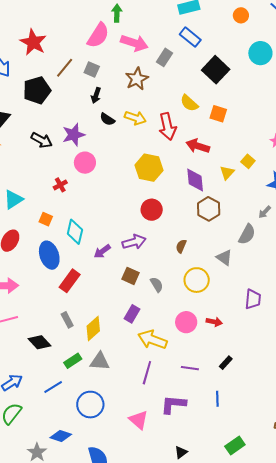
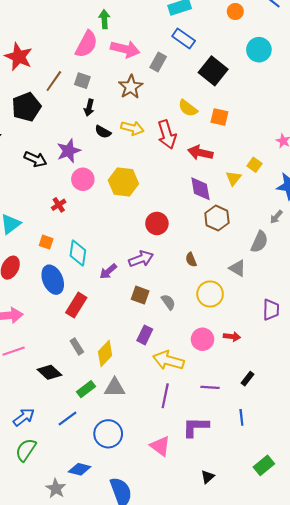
yellow hexagon: (149, 168) -> (123, 182), moved
brown semicircle: (181, 246) -> (191, 260), turned -40

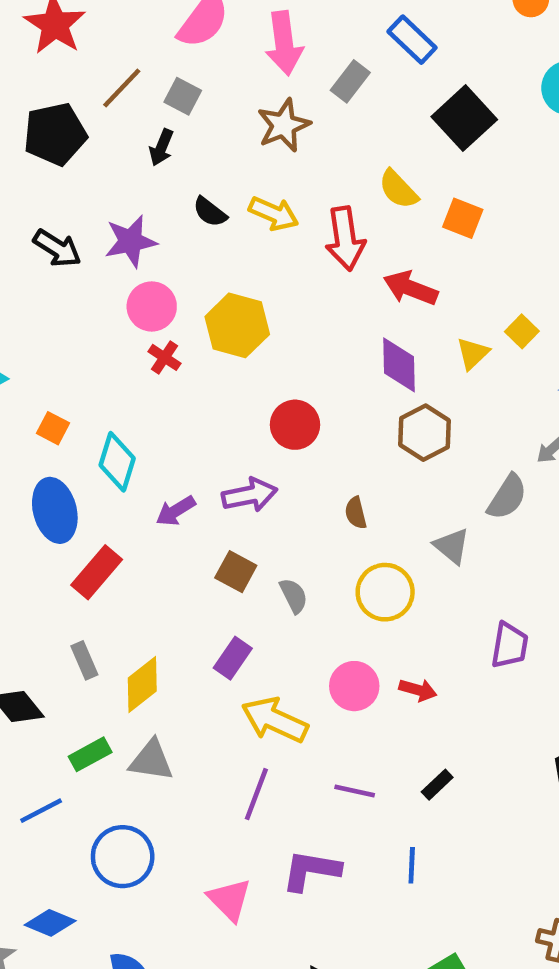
pink arrow: (125, 49) -> (284, 43), turned 60
black arrow: (89, 108) -> (161, 147), moved
red cross: (59, 205) -> (165, 357), moved, turned -32

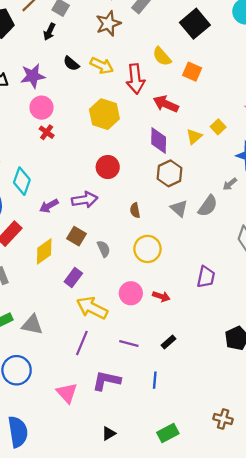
yellow hexagon: (237, 325) -> (104, 114), moved
gray triangle: (452, 546) -> (179, 208), moved
yellow diamond: (142, 684) -> (44, 251), moved

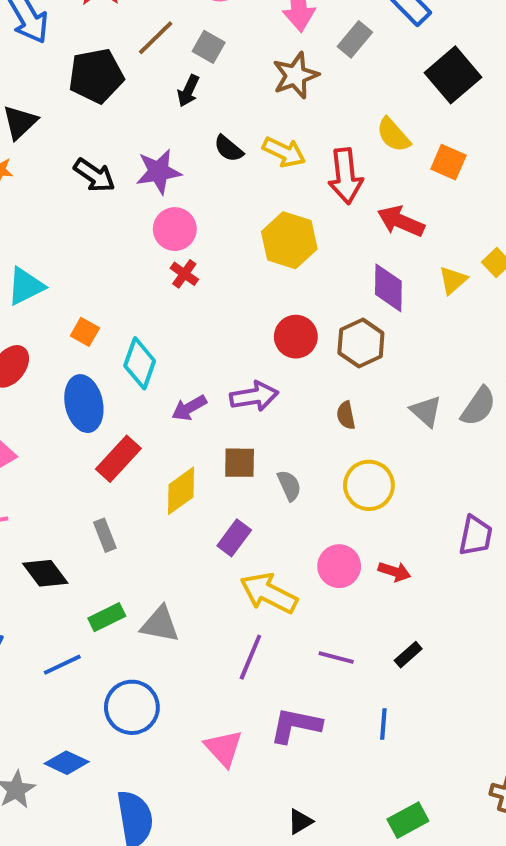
brown hexagon: (170, 173) -> (361, 343), moved
brown square: (76, 236) -> (240, 463), turned -30

